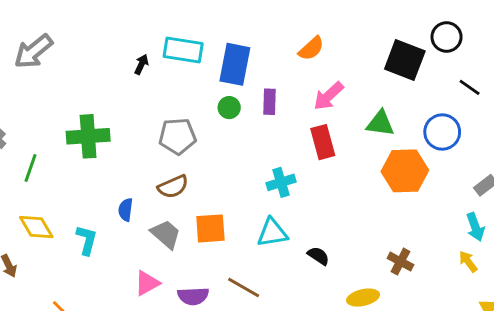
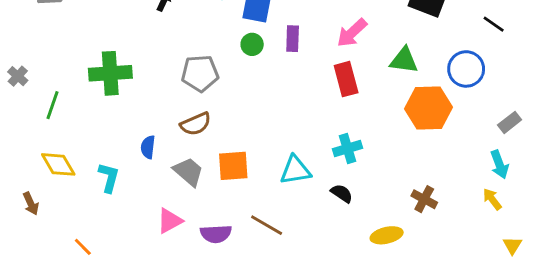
cyan cross: (281, 182) -> (348, 149), moved

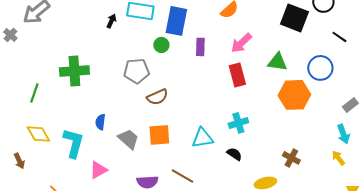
green circle: (252, 44) -> (161, 45), moved
gray cross: (18, 76) -> (10, 35), moved
brown semicircle: (196, 124) -> (157, 97), moved
cyan L-shape: (109, 177) -> (73, 143), size x1.4
pink triangle: (170, 221) -> (98, 170), moved

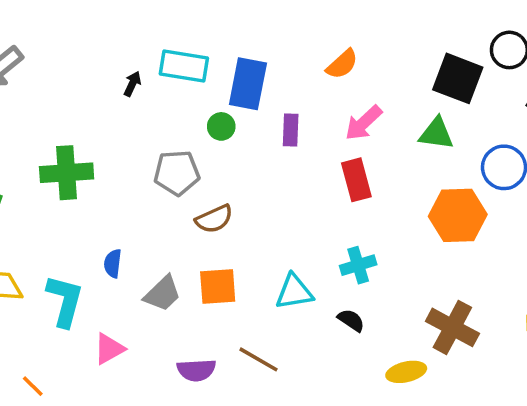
green triangle: (277, 62) -> (436, 134), moved
gray trapezoid: (128, 139) -> (163, 294), turned 95
brown cross: (291, 158) -> (452, 327), size x1.6

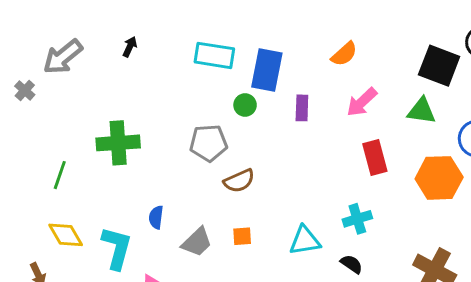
black arrow: (132, 84) -> (130, 47), moved
red rectangle: (356, 180) -> (375, 158), moved
orange square: (218, 287) -> (242, 236), size x0.6

